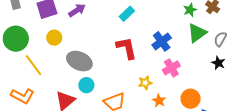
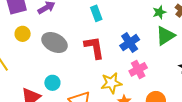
cyan rectangle: (127, 14) -> (96, 13), turned -70
gray ellipse: (79, 61) -> (55, 43), moved
yellow star: (145, 83) -> (111, 83), size x1.5

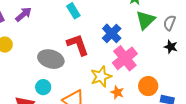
gray ellipse: (55, 43) -> (51, 59), moved
pink cross: (138, 69) -> (125, 58), size x1.4

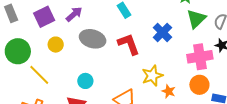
pink cross: (125, 58) -> (200, 57), moved, turned 30
gray ellipse: (51, 59) -> (93, 39), moved
cyan circle: (43, 87) -> (85, 81), moved

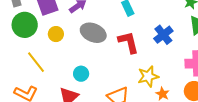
green circle: (18, 51) -> (25, 25), moved

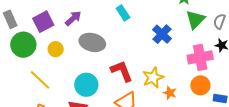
red L-shape: (128, 42) -> (122, 71), moved
cyan circle: (81, 74) -> (86, 85), size x1.5

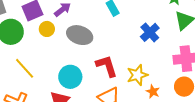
yellow circle: (56, 49) -> (47, 29), moved

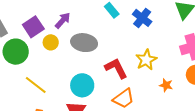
blue cross: (150, 32) -> (142, 18), moved
yellow star: (137, 75) -> (146, 60), moved

